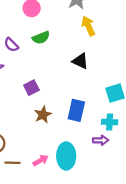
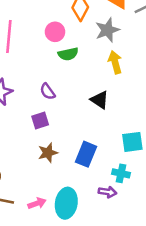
green semicircle: (41, 38) -> (68, 54), moved
purple semicircle: (11, 45) -> (48, 91), moved

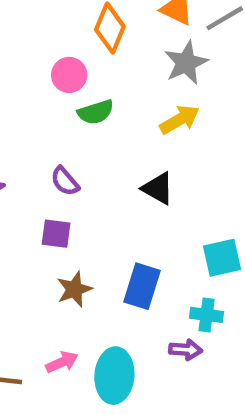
gray star: (107, 30) -> (186, 63), moved
yellow arrow: (115, 62) -> (180, 120), turned 80
purple square: (40, 121) -> (56, 234), turned 30
pink arrow: (37, 203) -> (62, 362), moved

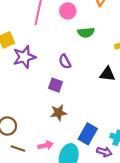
pink circle: (69, 75) -> (68, 11), moved
black triangle: (158, 188) -> (107, 74), turned -35
blue rectangle: (142, 286) -> (88, 134), moved

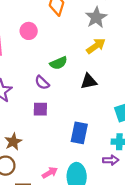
green semicircle: (86, 32) -> (59, 63), moved
brown star: (59, 113) -> (13, 142), moved
blue rectangle: (88, 134) -> (79, 133), moved

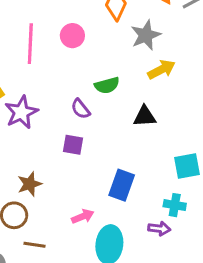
gray star: (96, 17) -> (146, 35), moved
pink arrow: (50, 173) -> (83, 216), moved

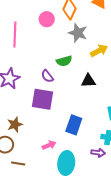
gray star: (146, 35) -> (78, 33), moved, turned -30
pink circle: (72, 36) -> (47, 19), moved
purple square: (73, 145) -> (43, 99), size x1.6

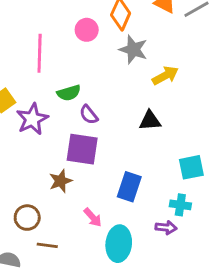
green semicircle: (64, 61) -> (69, 93), moved
brown star: (15, 125) -> (61, 181), moved
pink arrow: (49, 145) -> (93, 217), turned 72

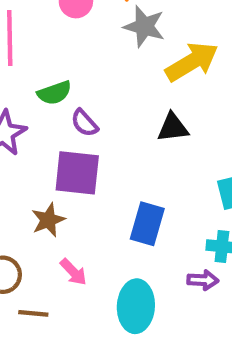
yellow arrow: (165, 76) -> (192, 62), size x1.4
pink arrow: (93, 217) -> (73, 272), moved

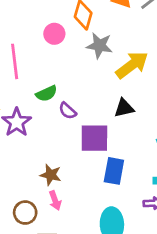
purple square: (77, 173) -> (94, 138), moved
brown star: (48, 220) -> (51, 175), turned -30
pink arrow: (73, 272) -> (55, 200), moved, turned 30

